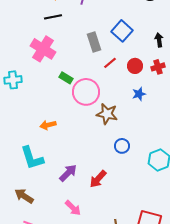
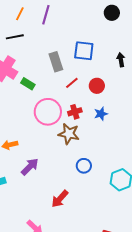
blue square: (122, 31) -> (84, 51), turned -35
red cross: (158, 67) -> (75, 112), moved
green rectangle: (66, 78) -> (28, 84), moved
purple arrow: (68, 173) -> (30, 167), moved

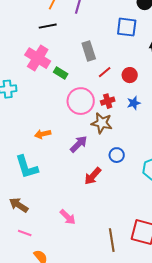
blue square: (84, 51) -> (127, 27), moved
purple arrow: (30, 167) -> (79, 144), moved
red arrow: (60, 199) -> (93, 176), moved

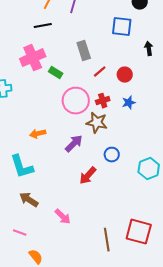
pink cross: (38, 58) -> (33, 58), turned 35
brown arrow: (19, 205) -> (29, 200), moved

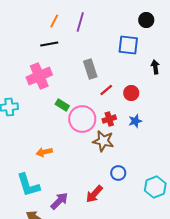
green rectangle: (56, 73) -> (62, 105), moved
purple arrow: (74, 144) -> (59, 201), moved

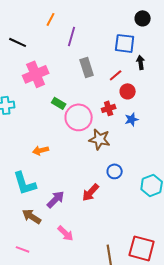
purple line: (80, 22) -> (72, 36), moved
black line: (49, 44) -> (18, 42), moved, turned 36
black arrow: (155, 67) -> (141, 62), moved
red line: (106, 90) -> (116, 75), moved
red cross: (109, 119) -> (109, 108), moved

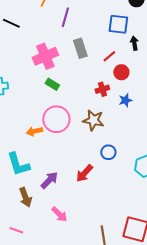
pink cross: (36, 74) -> (45, 56), moved
pink circle: (79, 117) -> (56, 119), moved
brown arrow: (32, 216) -> (25, 197), turned -144

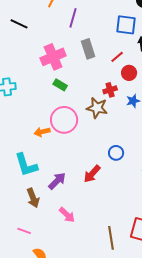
brown star: (93, 120) -> (97, 108), moved

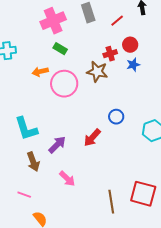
red circle: (129, 73) -> (130, 45), moved
orange arrow: (42, 132) -> (40, 72), moved

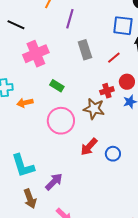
pink cross: (53, 21) -> (36, 54), moved
orange arrow: (40, 72) -> (25, 103), moved
red arrow: (92, 138) -> (89, 147), moved

